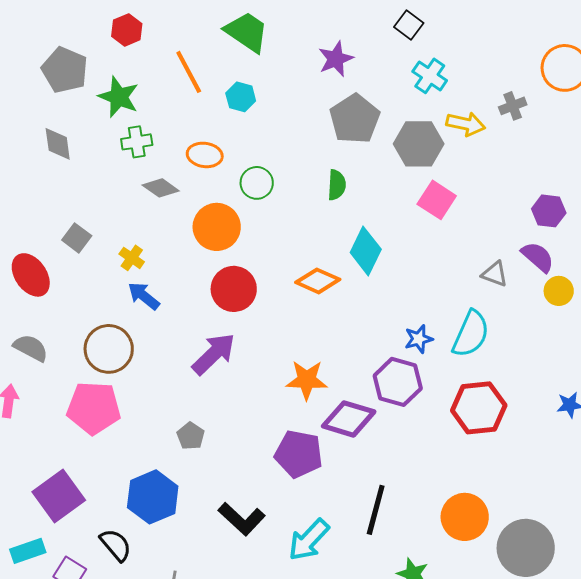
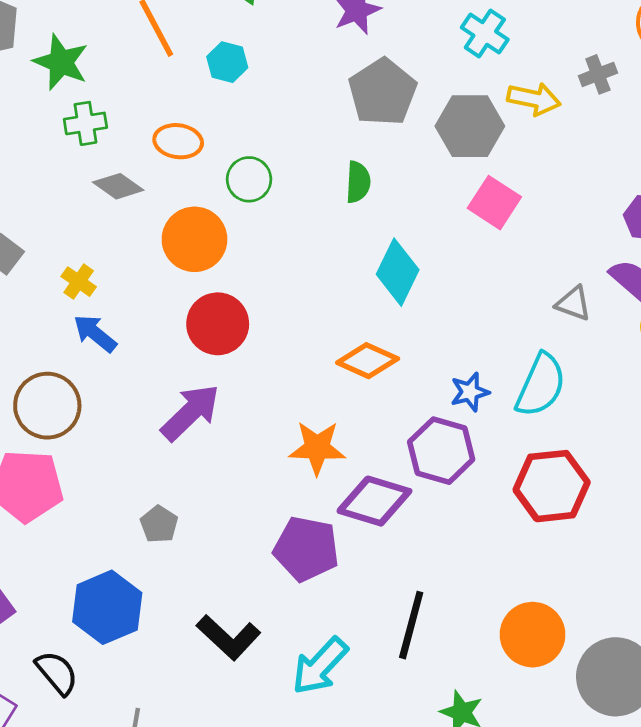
orange diamond: (318, 281) -> (368, 361), moved

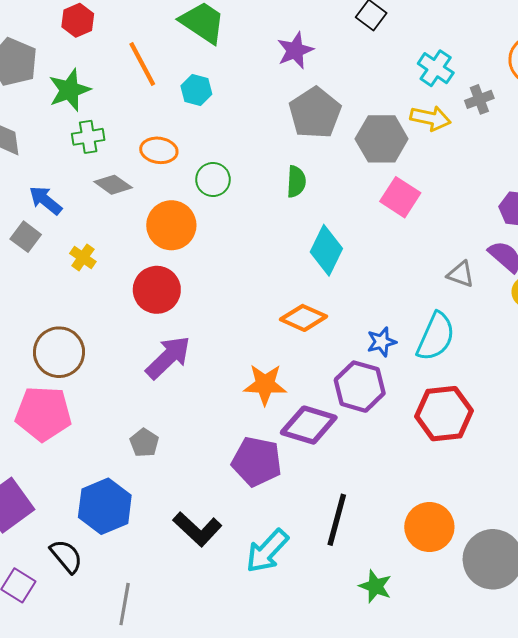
cyan cross: (485, 34) -> (436, 68), moved
green star: (61, 62) -> (69, 90), turned 30
red circle: (218, 324) -> (157, 290), moved
blue arrow: (95, 333) -> (45, 200), moved

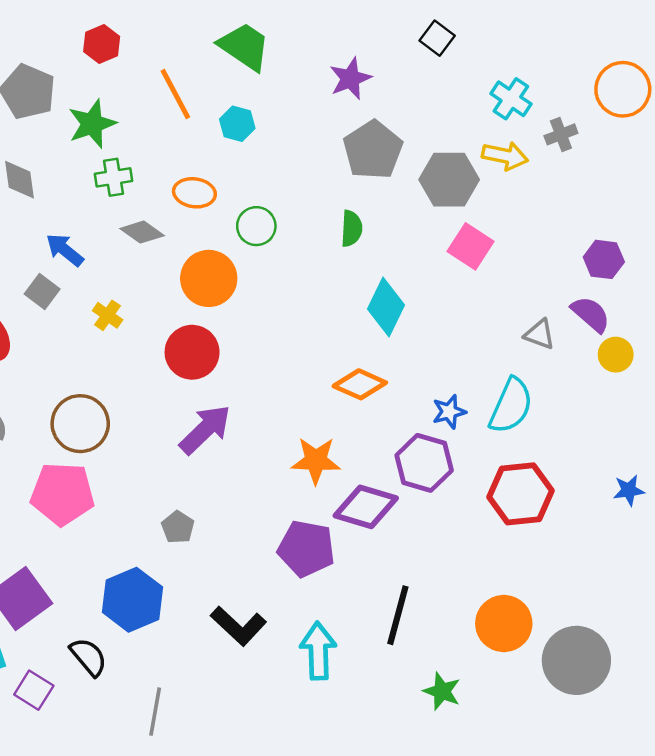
cyan arrow: (267, 551) -> (318, 651), turned 135

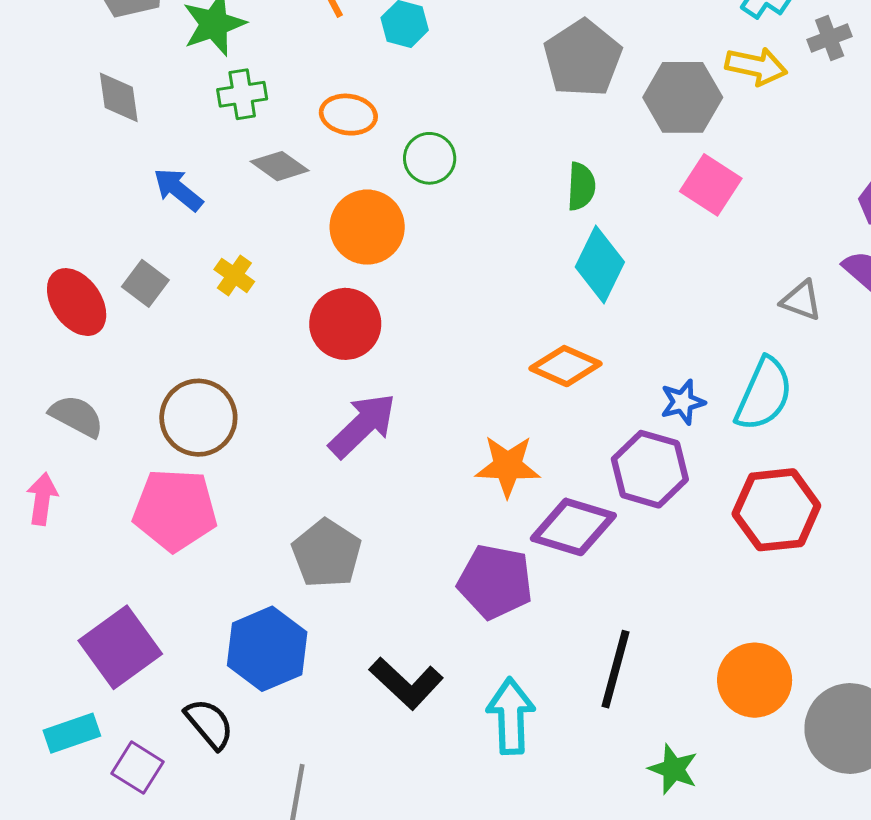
green semicircle: (352, 228) -> (581, 186), moved
gray square: (42, 292) -> (145, 283), moved
gray pentagon: (178, 527) -> (327, 554), size x1.6

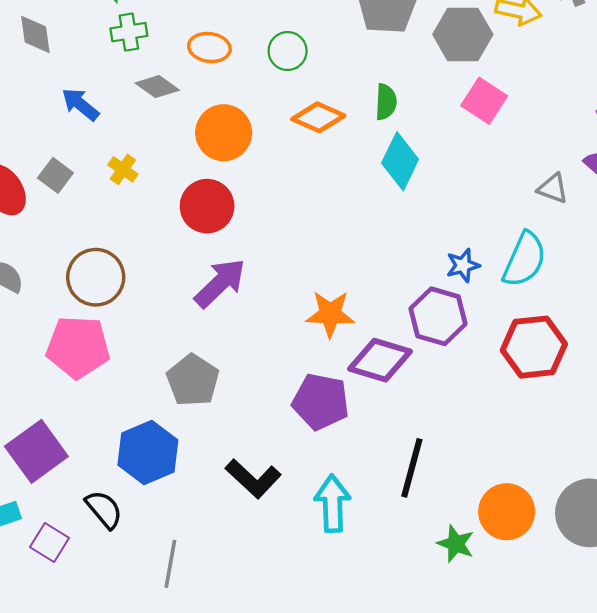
green circle: (430, 158) -> (288, 51), moved
orange diamond: (566, 366) -> (318, 117), moved
orange circle: (755, 680) -> (507, 512), moved

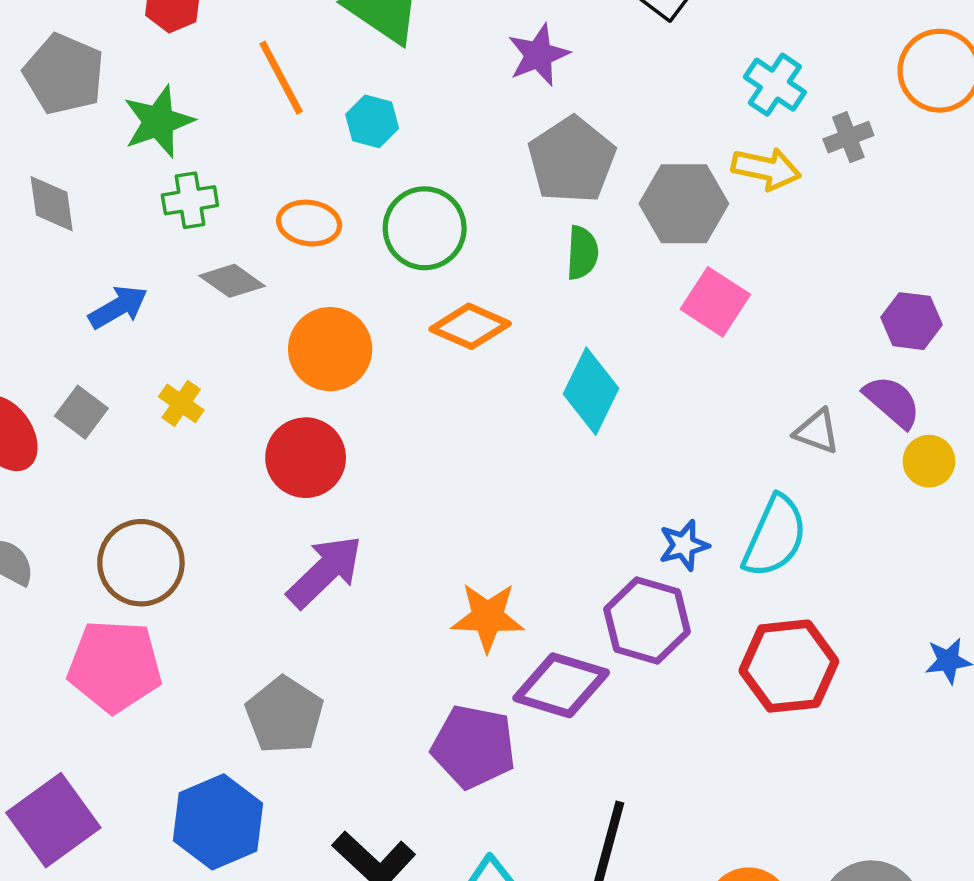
green circle: (288, 51) -> (425, 228), size x1.4
green semicircle: (386, 102) -> (582, 253), moved
blue arrow: (80, 104) -> (118, 307), turned 111

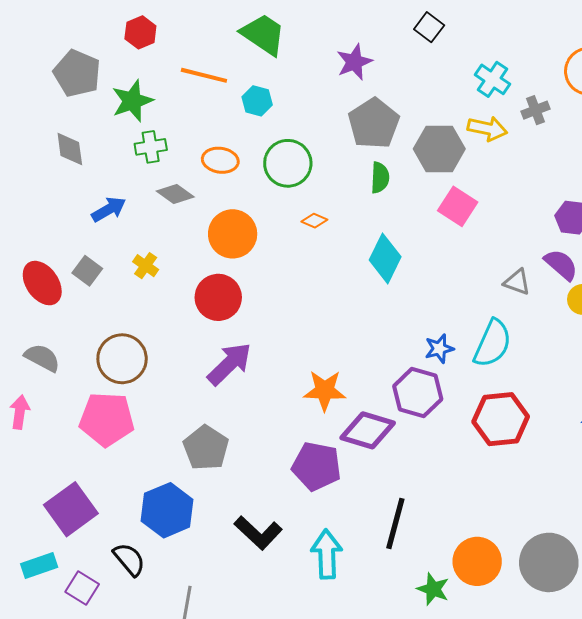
orange line: (281, 78) -> (204, 75), turned -48
orange diamond: (470, 326) -> (314, 221), size x0.6

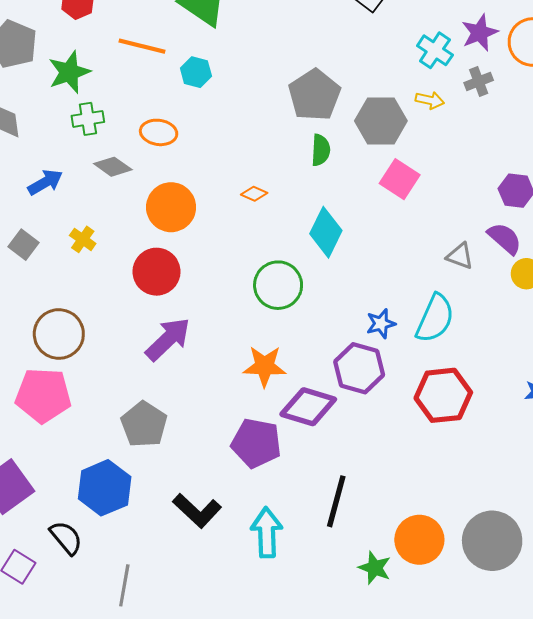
purple star: (354, 62) -> (480, 33), moved
yellow arrow: (487, 129) -> (430, 100), size x0.7
green circle: (288, 163) -> (278, 285), moved

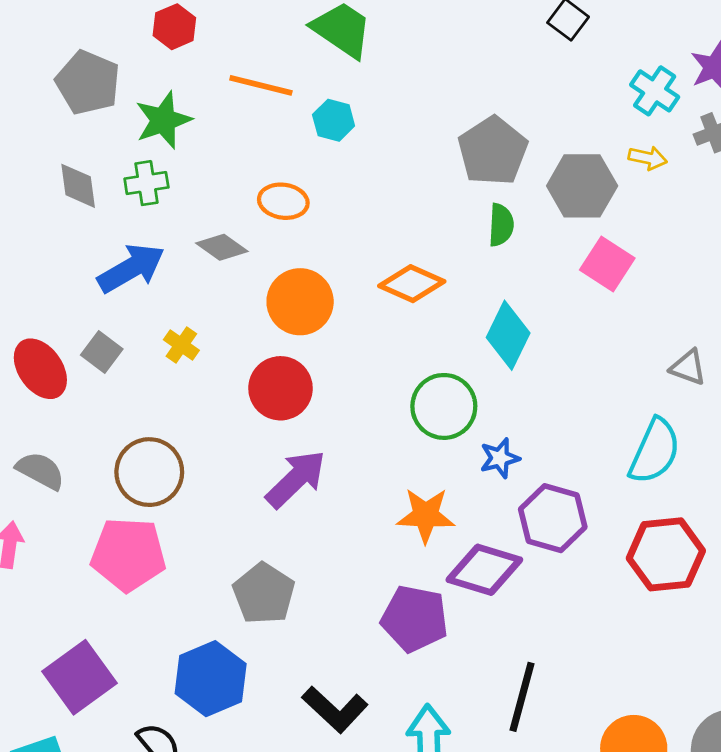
green cross: (88, 119) -> (146, 183), moved
blue arrow: (45, 182) -> (131, 268), size x1.4
orange diamond: (254, 194) -> (412, 284), size x1.8
blue star: (381, 324) -> (500, 458), moved

